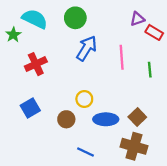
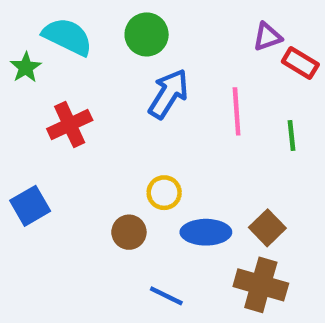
blue square: (30, 108) -> (30, 206), moved

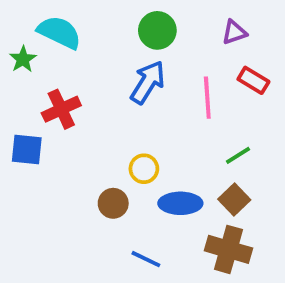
green circle: (147, 34) -> (157, 30), moved
red rectangle: (300, 63) -> (253, 80), moved
green line: (292, 136) -> (238, 155), moved, turned 64
blue square: (30, 206) -> (27, 150), moved, turned 36

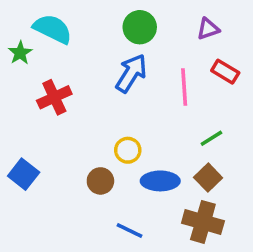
blue square: (27, 150) -> (24, 174), moved, turned 32

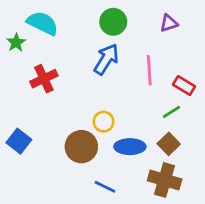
red rectangle: (225, 72) -> (184, 86), moved
brown circle: (100, 181) -> (81, 147), size x1.5

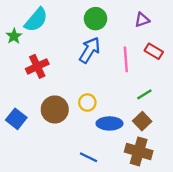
cyan semicircle: (42, 23) -> (36, 20), turned 104
red rectangle: (184, 86) -> (154, 51), moved
brown circle: (81, 147) -> (55, 109), moved

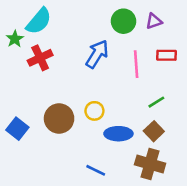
green circle: (96, 19) -> (124, 21), moved
red rectangle: (154, 51) -> (166, 55), turned -30
red cross: (37, 66) -> (40, 58), moved

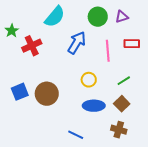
cyan semicircle: (39, 21) -> (55, 17), moved
yellow circle: (94, 111) -> (89, 80), moved
blue square: (17, 129) -> (20, 92), moved, turned 30
brown cross: (150, 164) -> (119, 130), size x0.7

